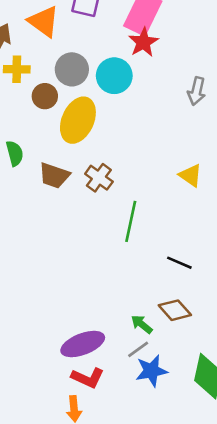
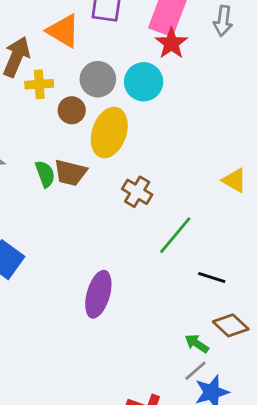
gray arrow: (197, 91) -> (223, 21), moved
brown trapezoid: (54, 176) -> (70, 173), moved
green line: (131, 221) -> (175, 235), turned 33
black line: (179, 263) -> (212, 277), moved
purple ellipse: (83, 344) -> (98, 294), moved, turned -48

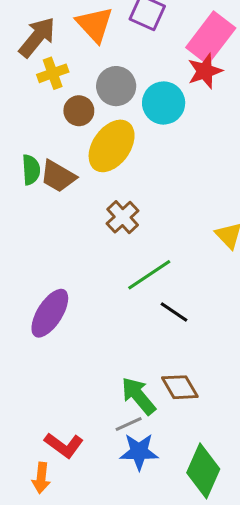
yellow cross: (39, 84) -> (53, 73), turned -32
black line: (212, 277) -> (174, 312), moved
green arrow: (197, 344) -> (138, 396), size x1.5

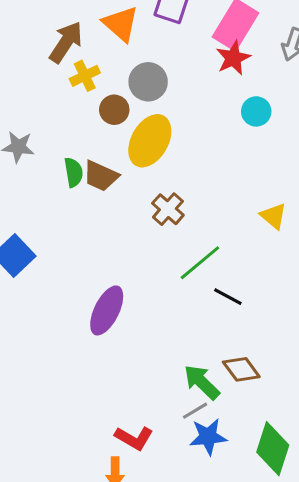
cyan circle: (164, 103) -> (256, 111), moved, size x0.7

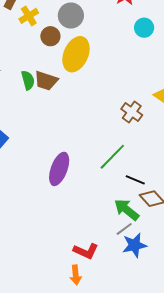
brown cross: (168, 209) -> (132, 112), moved
green line: (200, 263) -> (112, 157), moved
black line: (228, 297) -> (135, 180), moved

